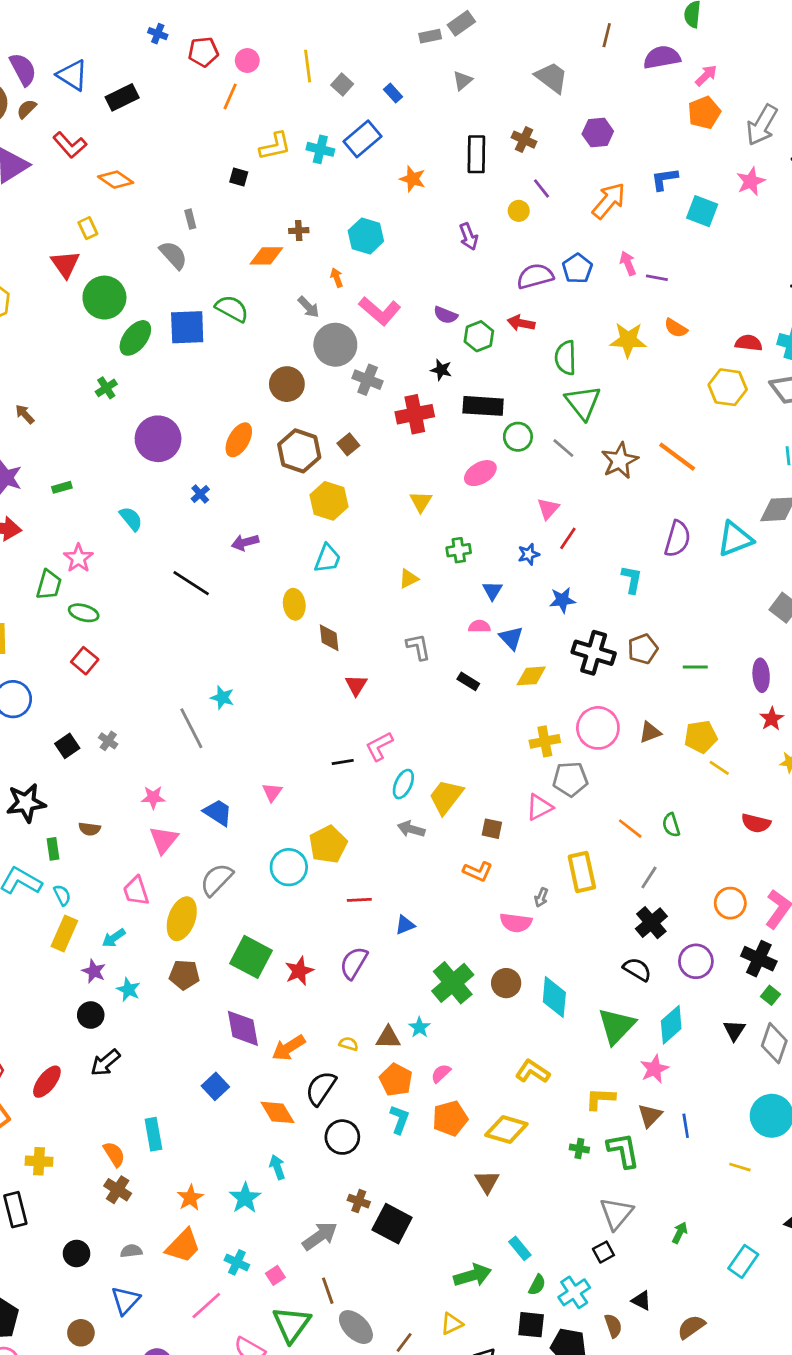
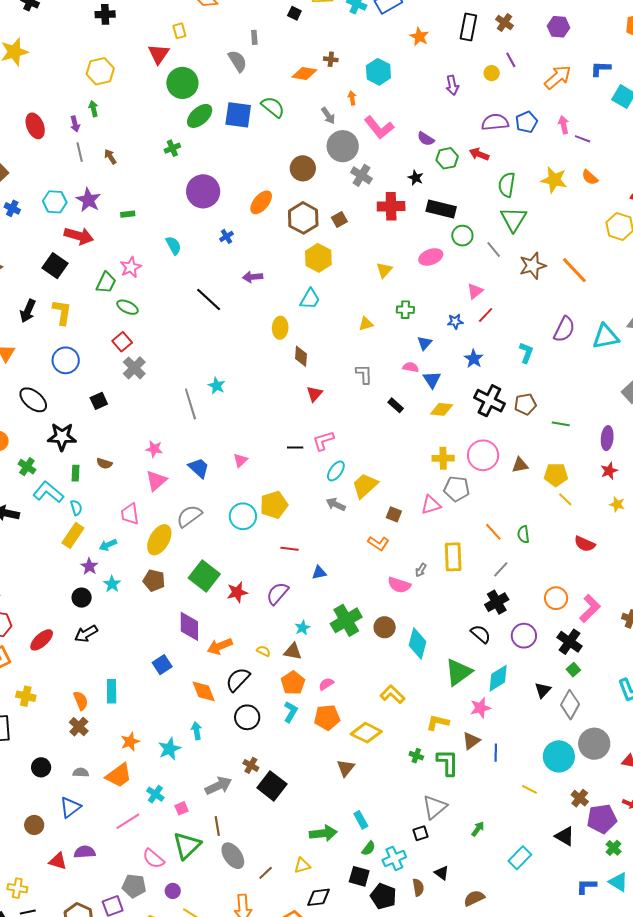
blue star: (562, 600) -> (474, 359), turned 30
gray cross: (108, 741) -> (134, 368), moved, size x1.6
cyan star: (419, 1027) -> (303, 628), moved

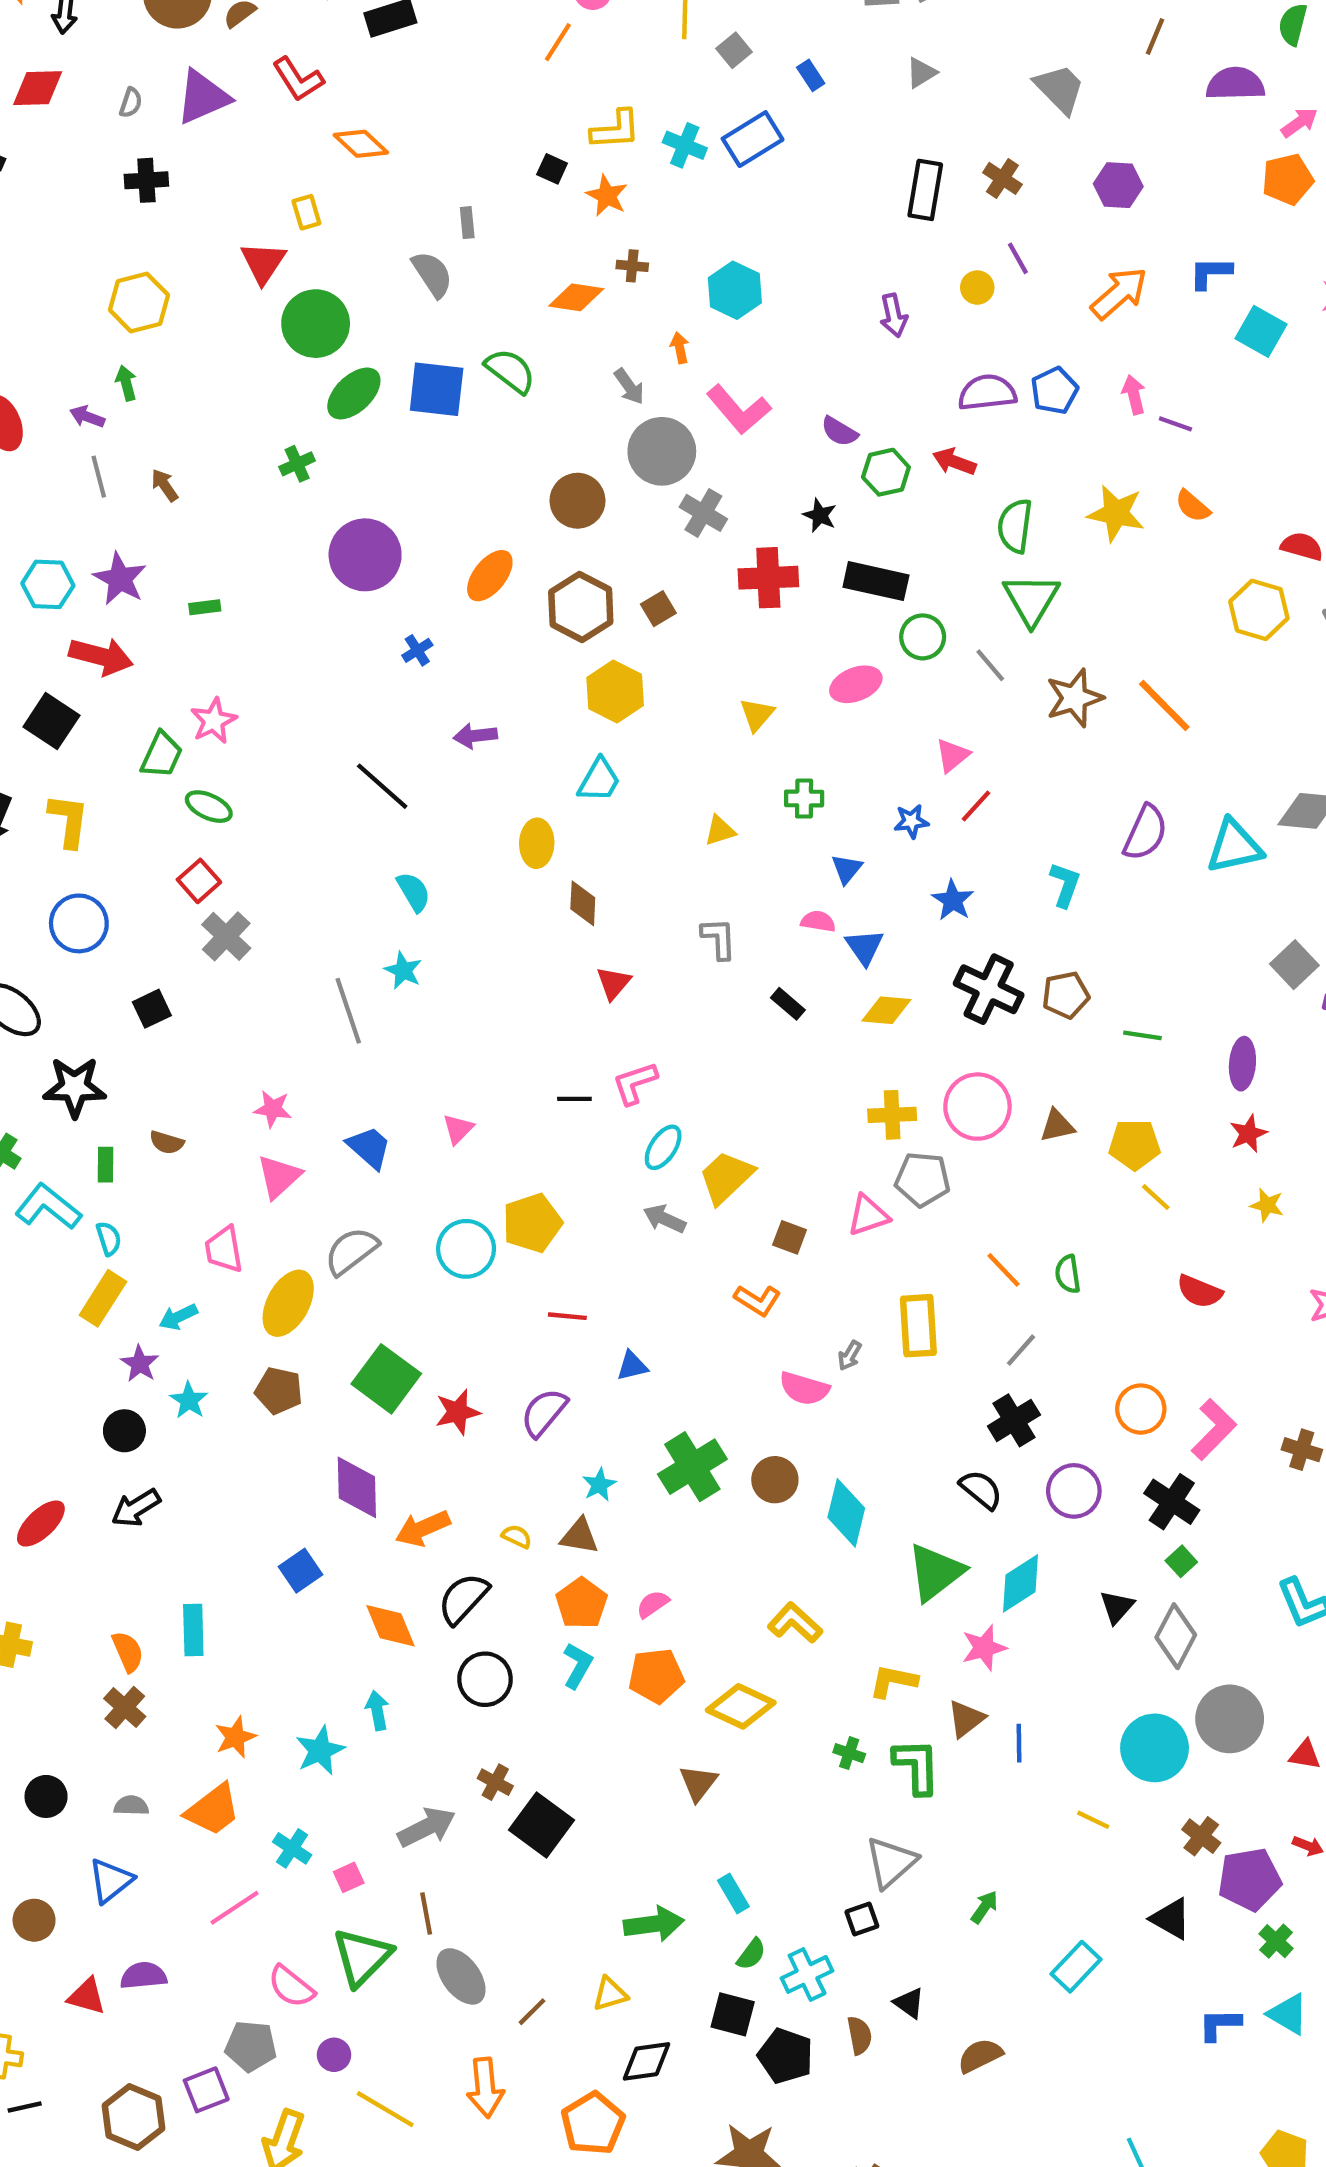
orange star: (419, 37) -> (607, 196), moved
purple arrow: (75, 124) -> (87, 417), turned 126
cyan semicircle: (173, 245) -> (414, 892), moved

